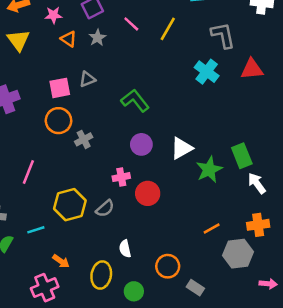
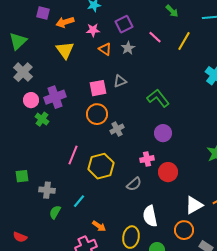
white triangle: (182, 148) -> (194, 205), moved
yellow hexagon: (70, 205) -> (101, 166), moved
cyan line: (36, 230) -> (79, 201), turned -32
white semicircle: (125, 249) -> (150, 216), size x1.5

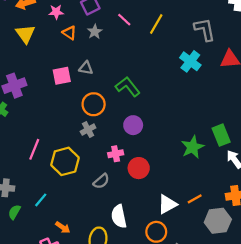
gray triangle: (120, 81) -> (86, 68), turned 32
orange circle: (97, 114) -> (94, 104), moved
gray cross: (117, 129) -> (88, 130), moved

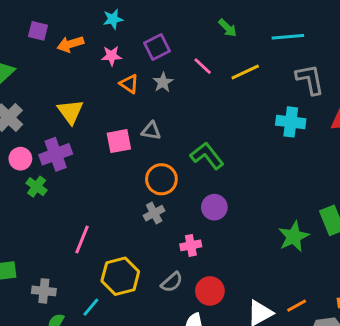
yellow line: (156, 24) -> (245, 72), turned 35
yellow triangle: (25, 34) -> (70, 112), moved
cyan cross: (190, 61) -> (291, 122), turned -30
yellow hexagon: (65, 161) -> (120, 276), moved
red circle: (139, 168) -> (210, 291), moved

